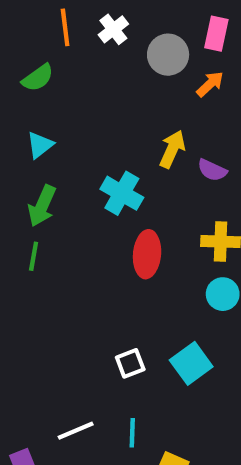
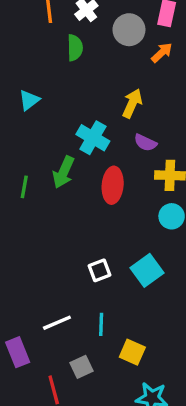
green semicircle: (38, 78) -> (75, 48), moved, turned -55
purple semicircle: (212, 170) -> (145, 143), moved
green arrow: (42, 206) -> (63, 172), moved

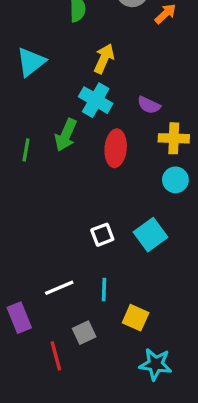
cyan triangle: (29, 100) -> (31, 62), size x1.4
yellow arrow: (132, 103) -> (104, 59), moved

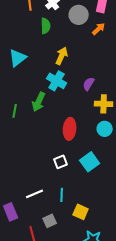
purple semicircle: (149, 105) -> (89, 84), turned 96
red ellipse: (116, 148) -> (70, 129), moved

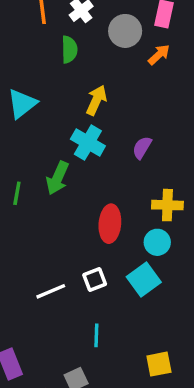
yellow cross: (104, 104) -> (167, 205), moved
cyan circle: (105, 129) -> (157, 242), moved
white line: (35, 194) -> (51, 291), moved
yellow square: (81, 212) -> (159, 364), moved, turned -35

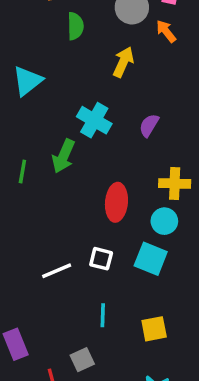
orange arrow: (159, 55) -> (166, 31), turned -85
yellow arrow: (96, 100) -> (123, 62), moved
white square: (95, 279) -> (101, 259), turned 35
cyan square: (144, 279) -> (151, 259), turned -32
yellow square: (159, 364) -> (154, 329), moved

